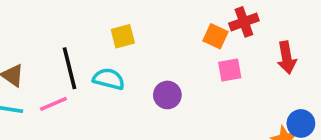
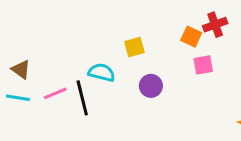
yellow square: (123, 36) -> (134, 47), moved
black line: (69, 68) -> (82, 98), moved

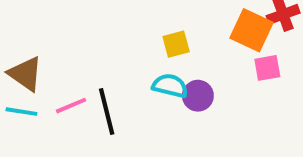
orange square: (191, 37) -> (251, 30), size x1.5
brown triangle: (21, 69) -> (25, 74), size x1.4
cyan semicircle: (102, 72) -> (170, 86), moved

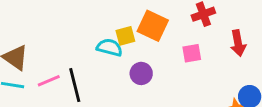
orange square: (251, 30) -> (153, 26), moved
cyan semicircle: (170, 86) -> (109, 47), moved

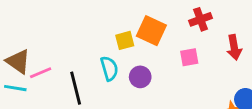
cyan semicircle: (109, 47) -> (109, 68), moved, turned 60
pink line: (49, 81) -> (41, 73), moved

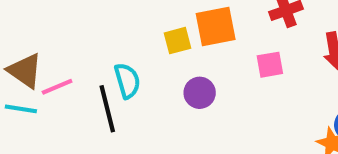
orange square: (151, 31) -> (216, 27), turned -36
cyan semicircle: (109, 68) -> (127, 81), moved

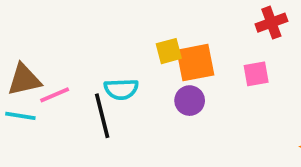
orange square: (216, 27) -> (195, 63), moved
brown triangle: (25, 71) -> (24, 80), turned -48
cyan semicircle: (127, 81) -> (121, 89), turned 104

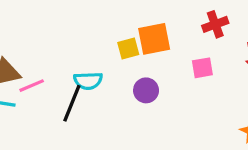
orange square: (195, 63) -> (154, 39), moved
black line: (102, 116) -> (72, 103), turned 36

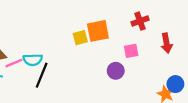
cyan semicircle: (88, 81) -> (33, 60), moved
purple circle: (146, 90) -> (116, 71), moved

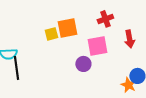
pink square: (131, 51) -> (97, 46), size x1.5
black line: (42, 75) -> (16, 68), turned -30

